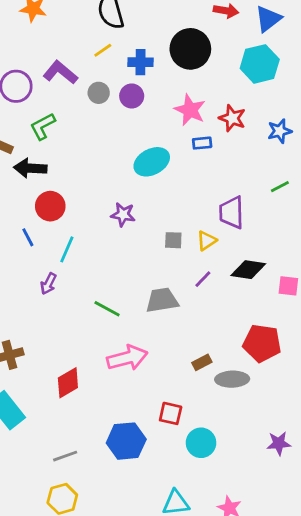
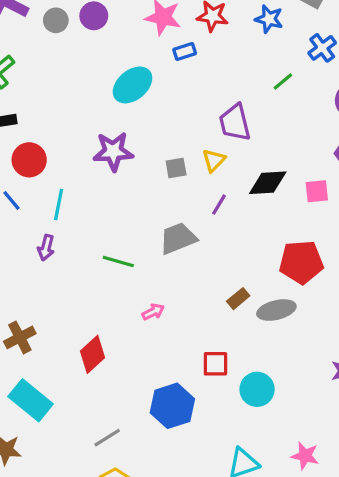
blue star: (280, 131) -> (269, 19), turned -30
purple star: (123, 215) -> (113, 151), size x1.4
pink arrow: (127, 358) -> (153, 312), size x0.5

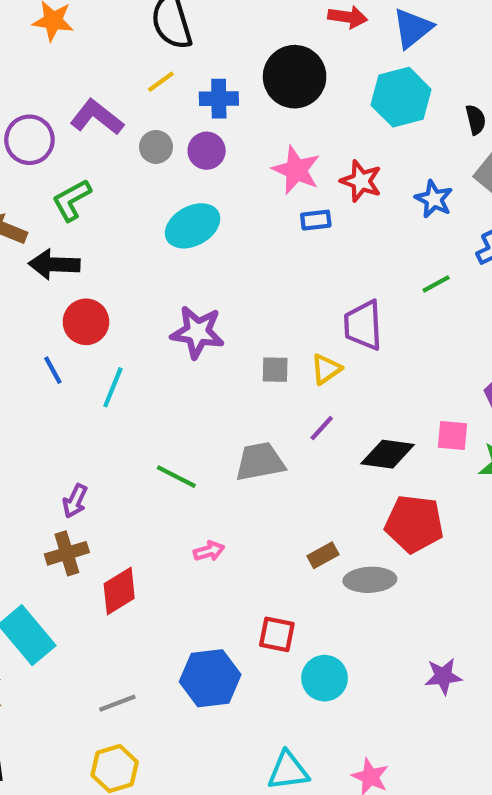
cyan ellipse: (133, 85) -> (193, 226), moved
black diamond: (268, 183) -> (388, 454), moved
purple arrow: (46, 248) -> (75, 501), moved
brown cross: (20, 337) -> (67, 553), moved

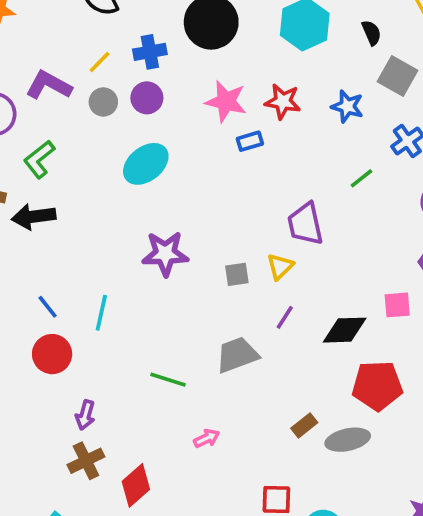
yellow line: (161, 82) -> (100, 62), moved
red circle: (86, 322) -> (52, 354), moved

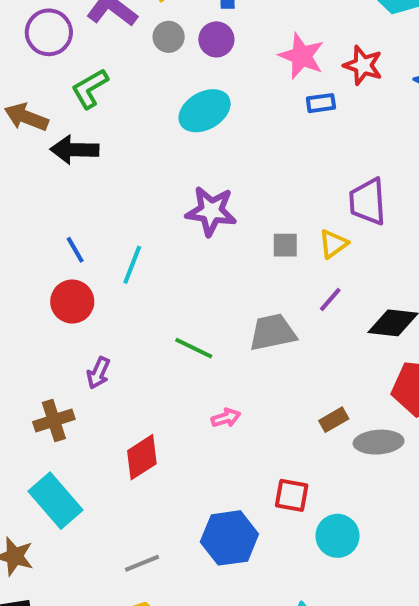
brown cross: (86, 461) -> (54, 420), moved

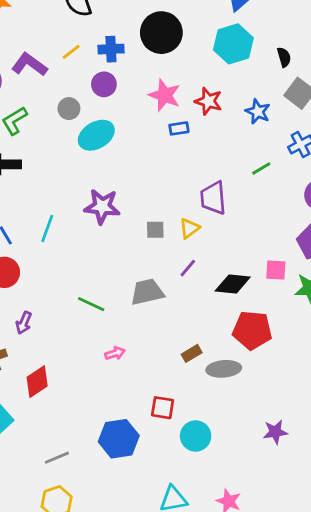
gray circle: (169, 37) -> (69, 109), moved
cyan line: (132, 265) -> (47, 229), moved
red diamond: (142, 457) -> (37, 382), moved

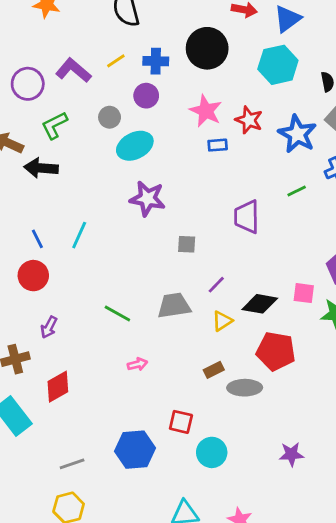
blue star: (258, 112) -> (297, 134), size x1.5
purple star: (102, 206) -> (147, 198), moved
yellow triangle: (189, 228) -> (222, 321), moved

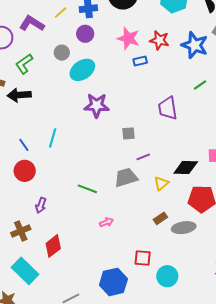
purple line: (216, 285) -> (143, 157), moved, turned 32

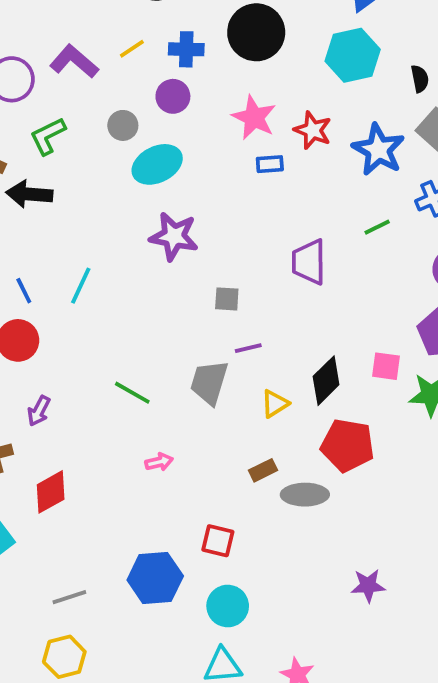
black diamond: (186, 168) -> (326, 381), turned -55
gray trapezoid: (126, 177) -> (209, 382), turned -65
cyan circle: (167, 276) -> (228, 606), moved

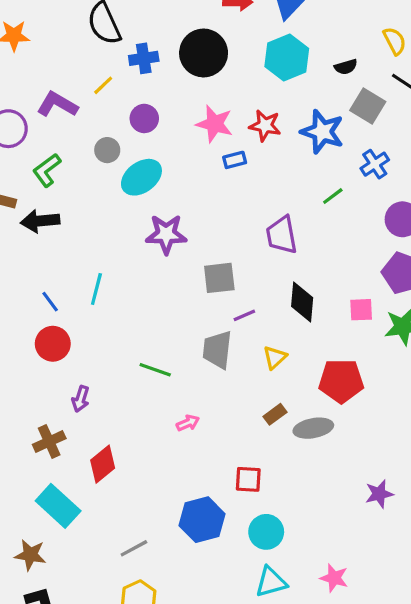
blue cross: (186, 49) -> (144, 58), moved
black semicircle: (420, 79) -> (346, 67), turned 95
gray square: (227, 299) -> (219, 278), size x1.5
black diamond: (326, 381) -> (302, 302), moved, turned -30

